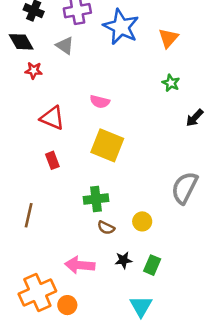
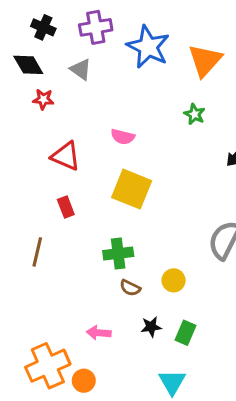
orange triangle: (168, 38) -> (205, 60), size x1.4
green star: (171, 83) -> (195, 114), moved
brown line: (29, 215) -> (37, 252), moved
pink arrow: (80, 265) -> (99, 333), size x0.7

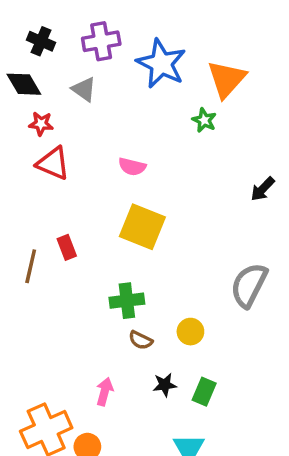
green star: (195, 114) -> (204, 120), moved
red triangle: (66, 156) -> (53, 163), moved
brown line: (37, 252) -> (31, 266), moved
pink arrow: (99, 333) -> (105, 392), turned 100

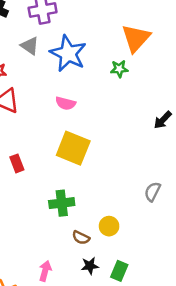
blue star: (161, 64) -> (68, 53), moved
green star: (204, 120) -> (119, 69), turned -30
gray semicircle: (249, 285) -> (153, 192), size x0.6
brown semicircle: (141, 340) -> (81, 238), moved

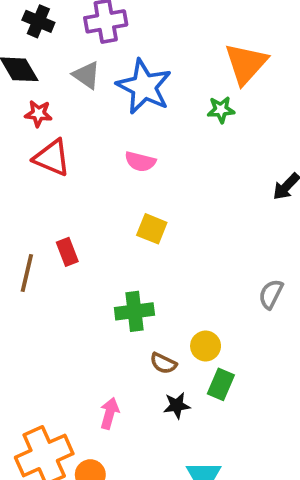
yellow square: (73, 148) -> (152, 229), size x0.6
green rectangle: (119, 271) -> (221, 384), moved

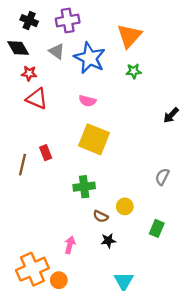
orange triangle: (246, 64) -> (129, 36), moved
yellow square: (152, 229) -> (94, 139), size x1.8
green rectangle: (221, 384) -> (157, 228), moved

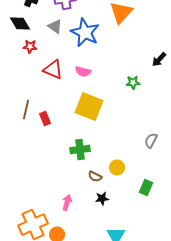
green star: (134, 71) -> (133, 83), moved
red triangle: (37, 99) -> (53, 70), moved
black arrow: (171, 115) -> (159, 60), moved
brown line: (23, 165) -> (26, 110), moved

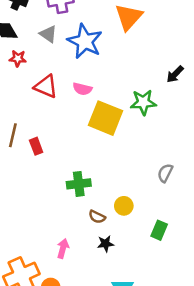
green star: (133, 83) -> (143, 102), size x1.5
yellow square: (89, 107) -> (106, 118), moved

